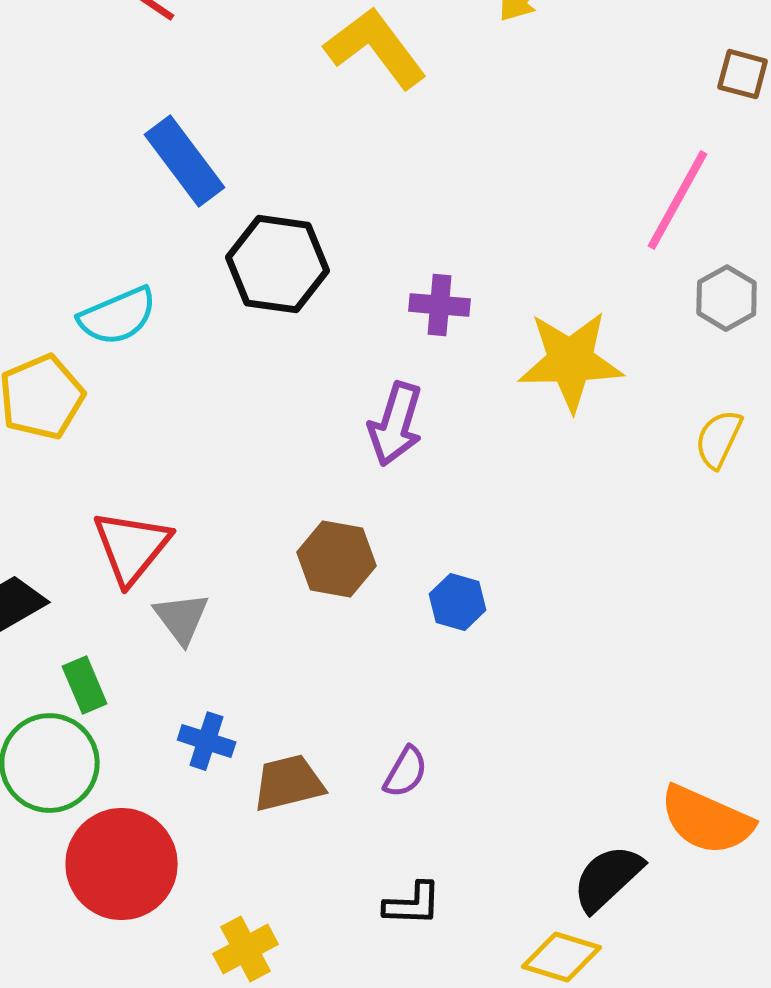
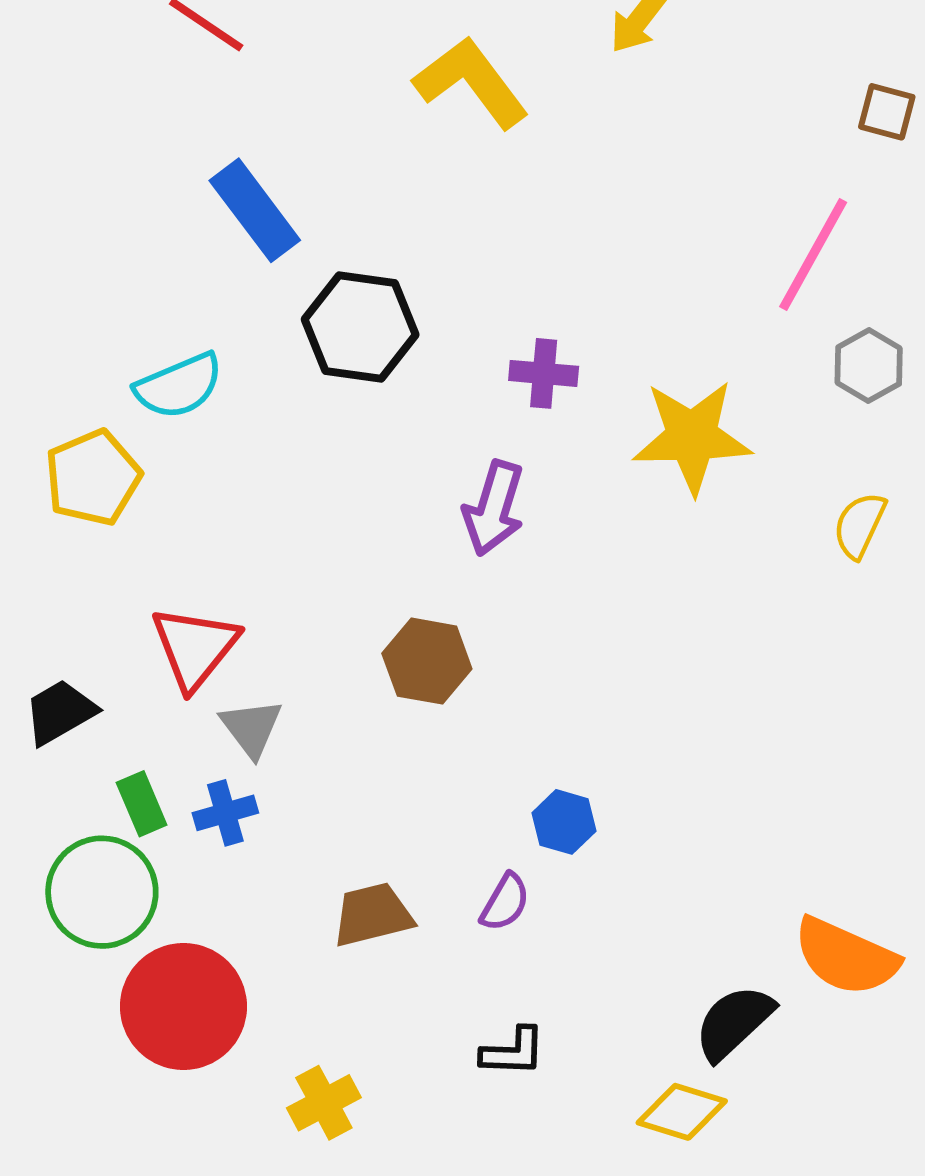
blue hexagon: (458, 602) -> (564, 822), moved
blue cross: (207, 741) -> (225, 813), moved, turned -34

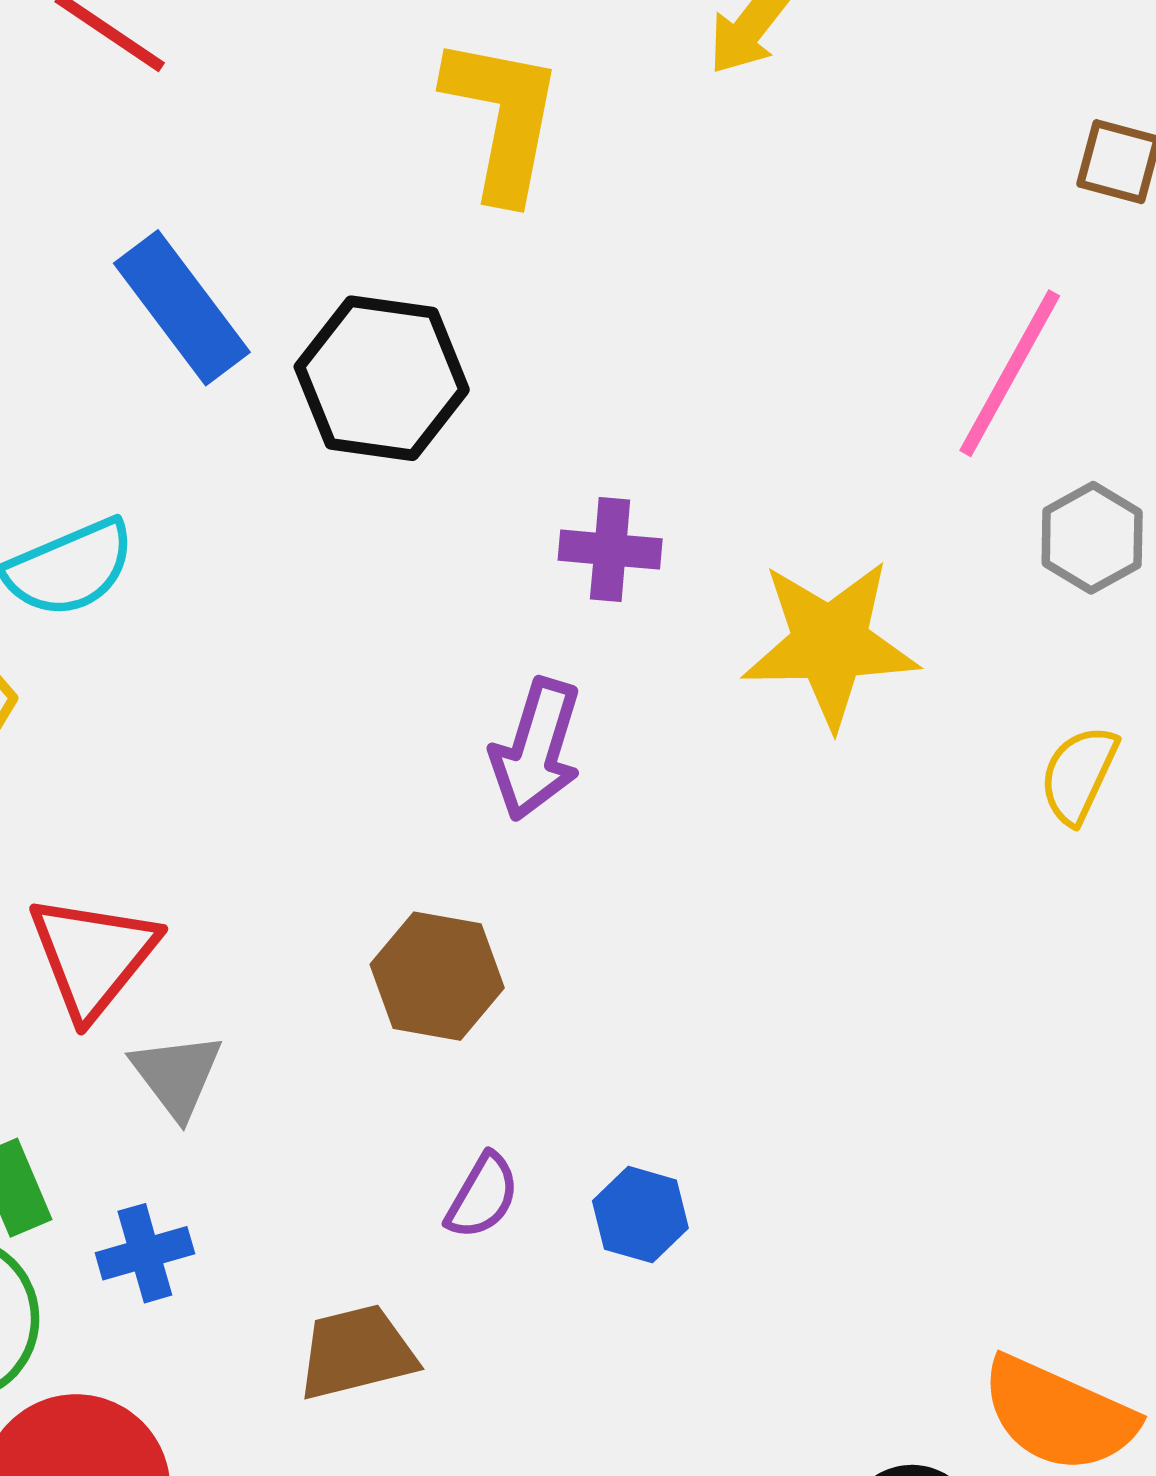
yellow L-shape: (471, 82) -> (503, 118), turned 48
black hexagon: (360, 327) -> (382, 378), moved
blue cross: (225, 813) -> (145, 1253), moved
purple semicircle: (505, 902) -> (482, 1196), moved

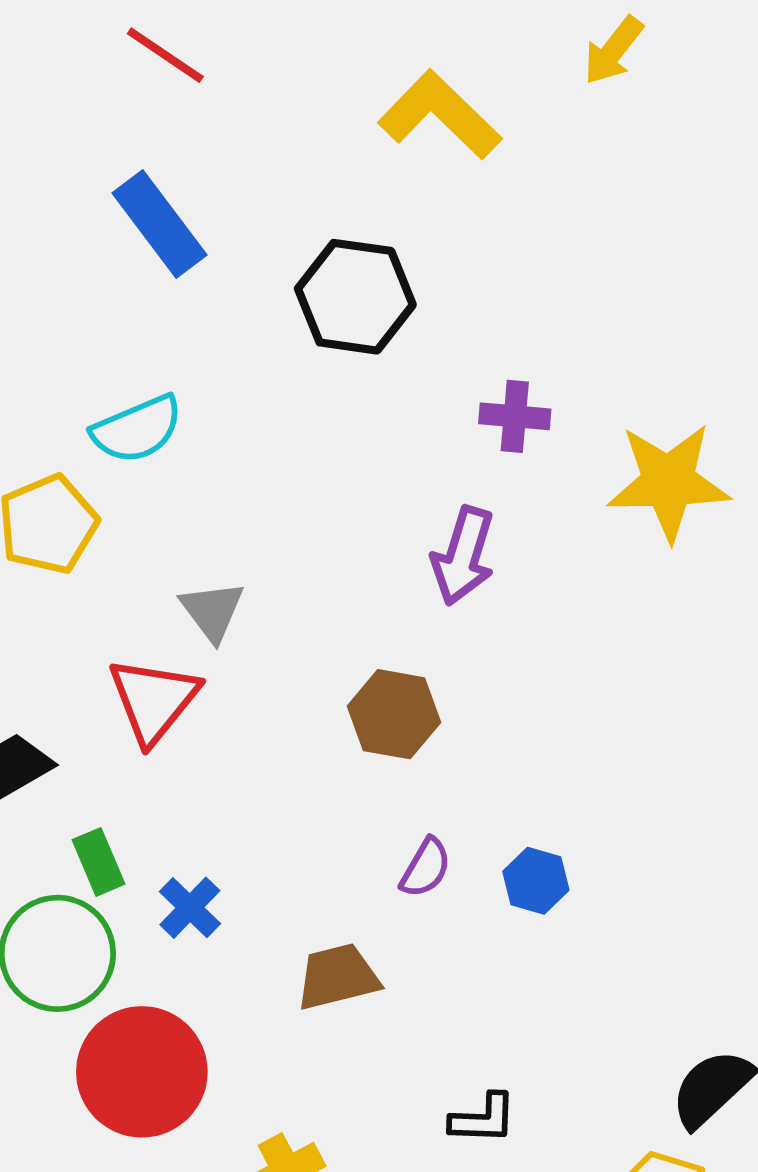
yellow L-shape: (503, 118) -> (440, 115), turned -57
blue rectangle: (182, 308) -> (159, 224), moved
gray triangle: (177, 1075) -> (212, 611), moved
blue cross: (145, 1253) -> (190, 908), turned -30

